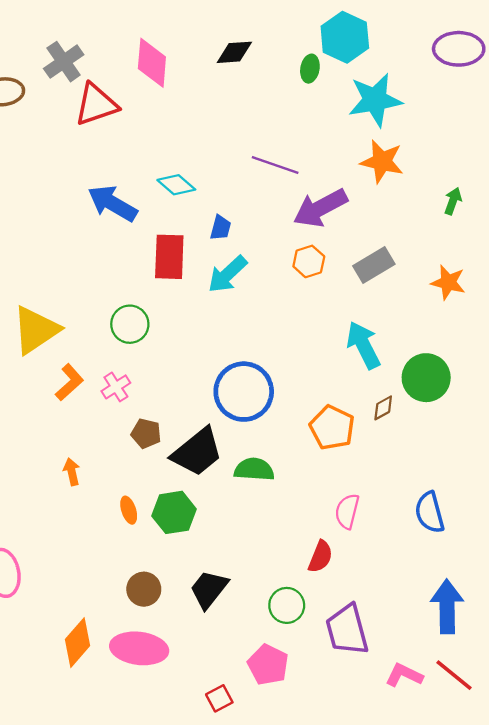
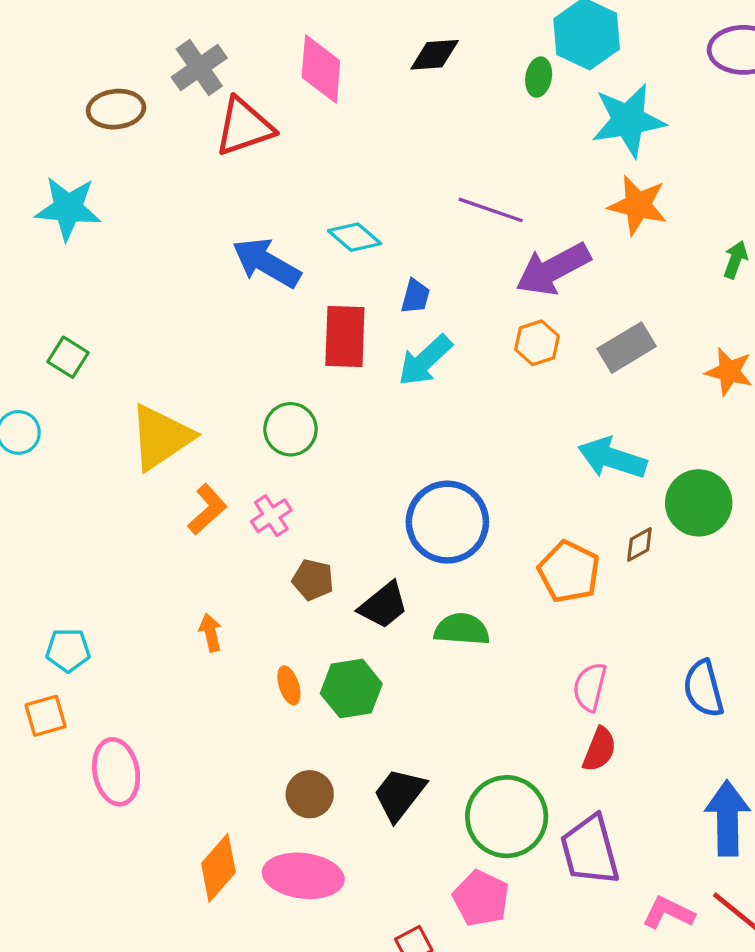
cyan arrow: (363, 345) -> (612, 458), turned -45
black trapezoid: (197, 452) -> (383, 605), size x0.7
red semicircle: (320, 557) -> (599, 749), moved
green circle: (287, 605) -> (507, 817), size x1.6

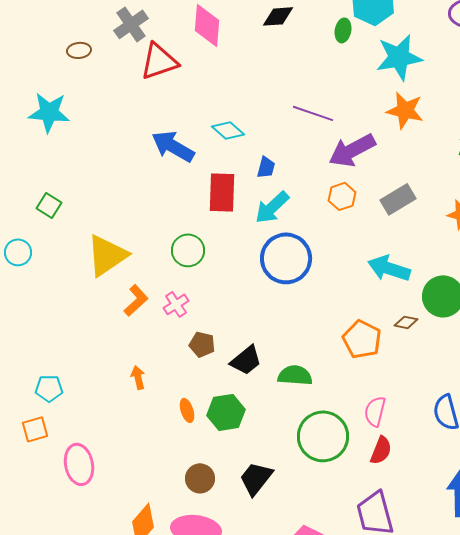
brown ellipse: (116, 109) -> (79, 50), size x0.7
blue circle: (447, 522) -> (286, 258), moved
brown diamond: (639, 544) -> (406, 322), turned 40
green circle: (507, 817) -> (323, 436), moved

